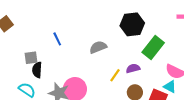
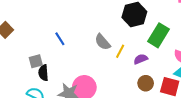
gray semicircle: (98, 47) -> (103, 42), turned -102
yellow line: (115, 75) -> (120, 51), moved

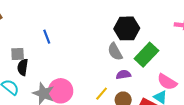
gray semicircle: (103, 42) -> (115, 52), moved
yellow line: (120, 51) -> (102, 94), moved

